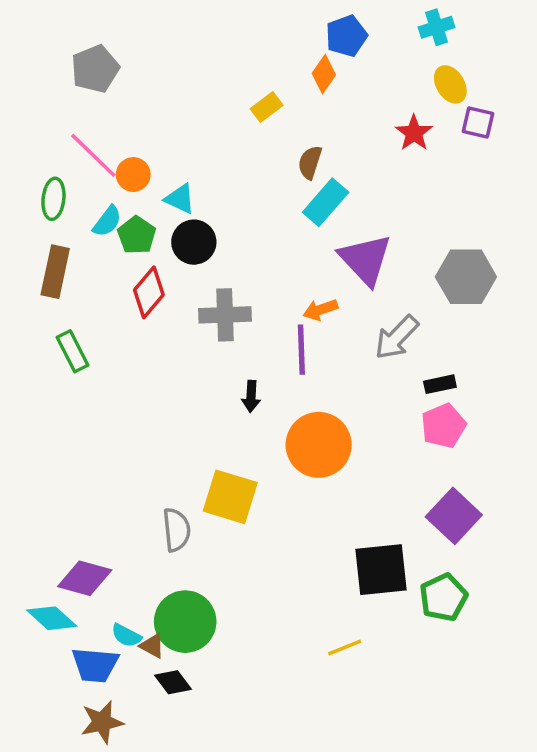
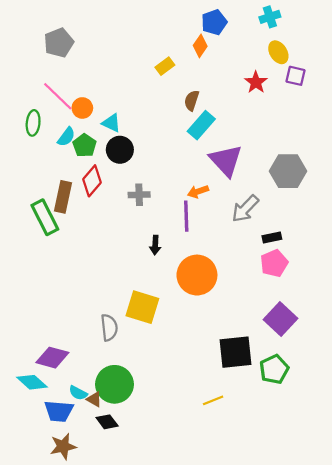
brown rectangle: (55, 272) -> (63, 197), moved
gray cross: (225, 315) -> (139, 195), size x0.7
green rectangle: (73, 351) -> (45, 217), size x1.4

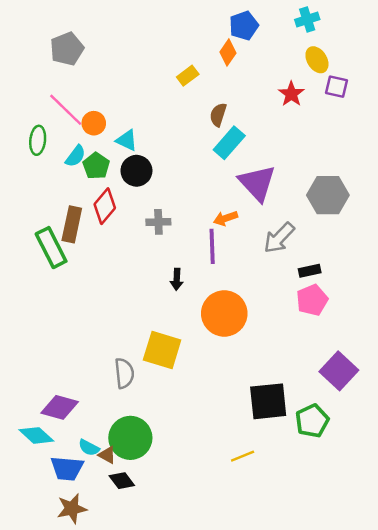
purple square: (281, 319) -> (339, 371), moved

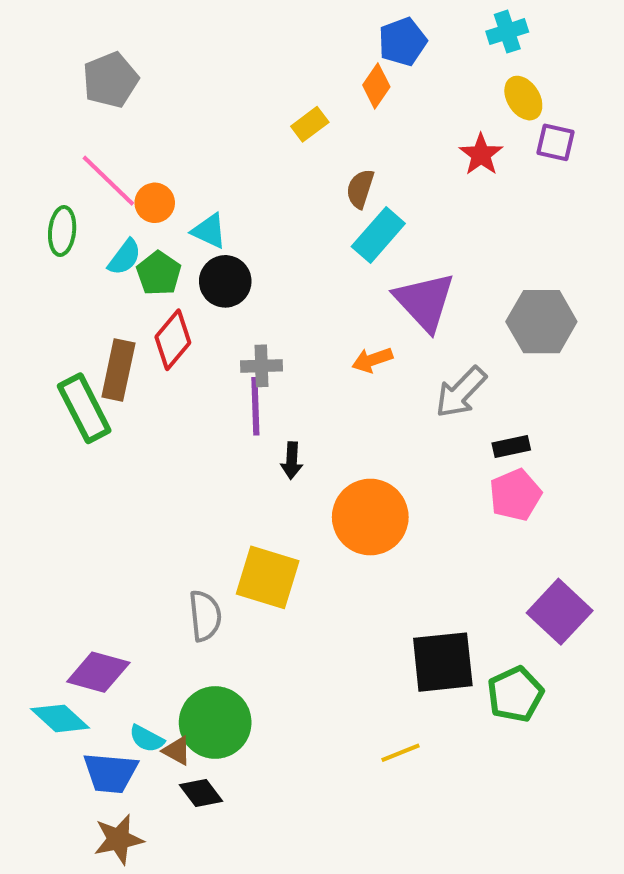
purple line: (212, 246) -> (255, 406), moved

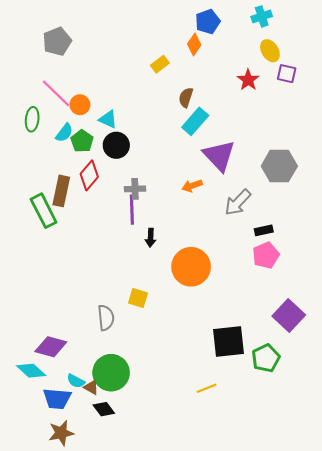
yellow square: (268, 577) -> (138, 298), size x0.6

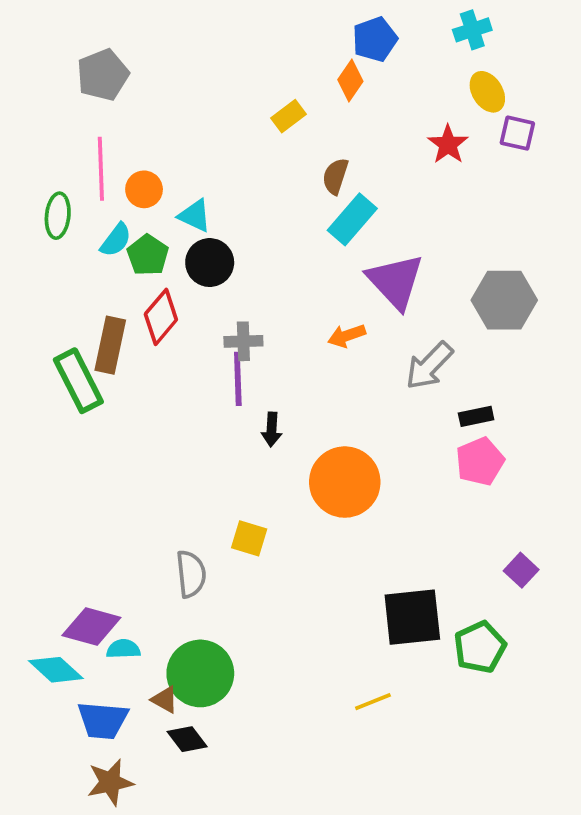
pink line: (56, 93) -> (101, 169), turned 44
purple square: (289, 316) -> (521, 570), size x0.6
cyan semicircle: (76, 381) -> (123, 649), moved, turned 150

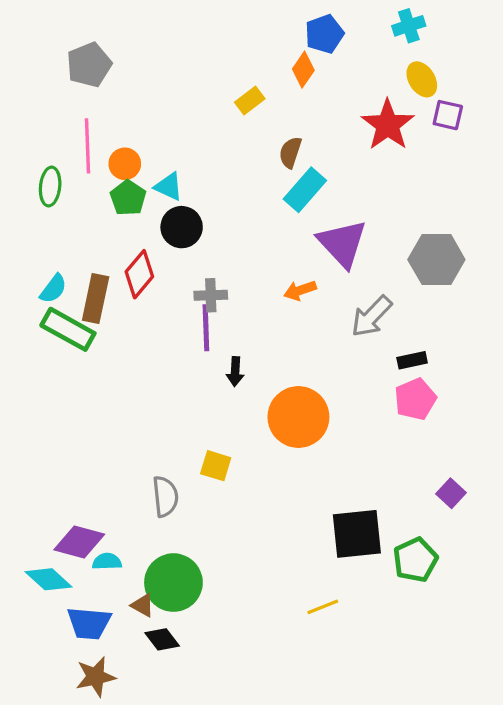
red star: (448, 144) -> (388, 125), size x1.5
cyan semicircle: (116, 240) -> (53, 289), moved
green pentagon: (148, 255) -> (128, 198), moved
green rectangle: (78, 381) -> (68, 329), turned -34

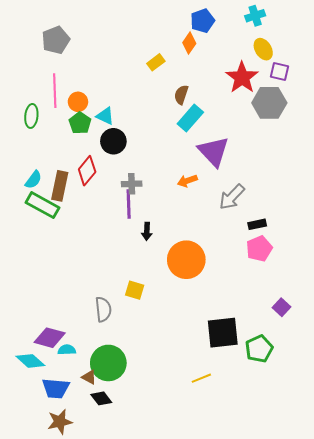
gray hexagon: (436, 260) -> (269, 103), moved

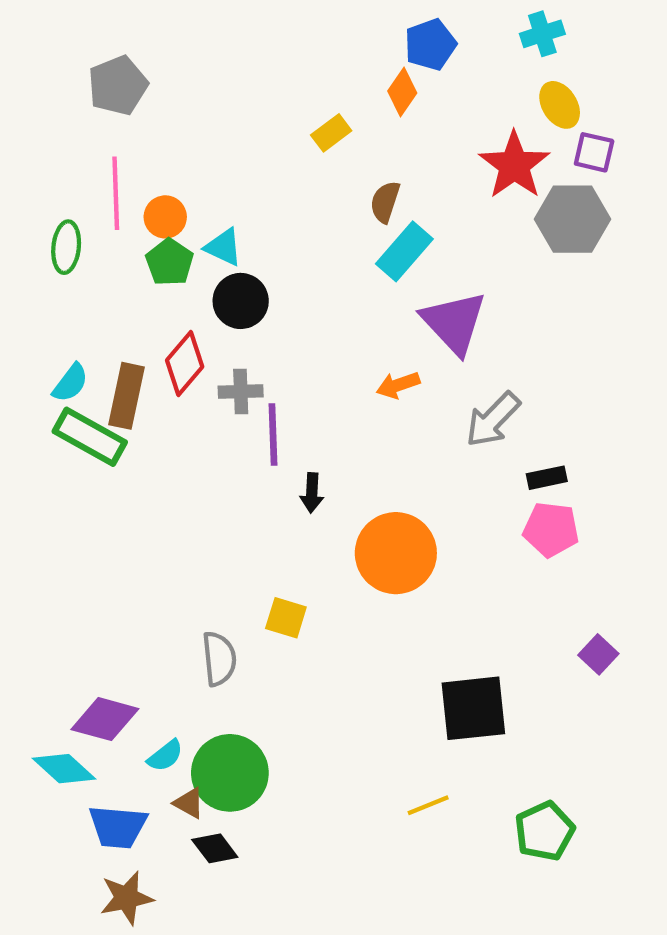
gray cross: (132, 184) -> (241, 391), moved
pink pentagon: (259, 249) -> (551, 529), turned 30
green pentagon: (259, 349) -> (545, 831), moved
cyan semicircle: (67, 350) -> (165, 756), moved, turned 144

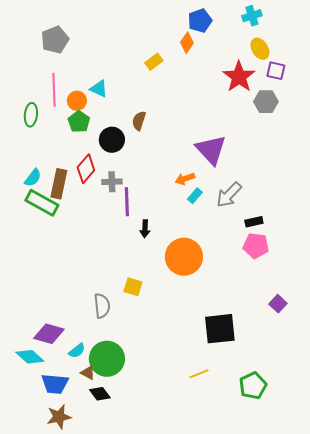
brown semicircle: (385, 202) -> (139, 121), moved
gray hexagon: (573, 219) -> (266, 102), size x0.7
cyan triangle: (223, 247) -> (99, 89), moved
cyan rectangle: (404, 251) -> (195, 196), moved, size x0.6

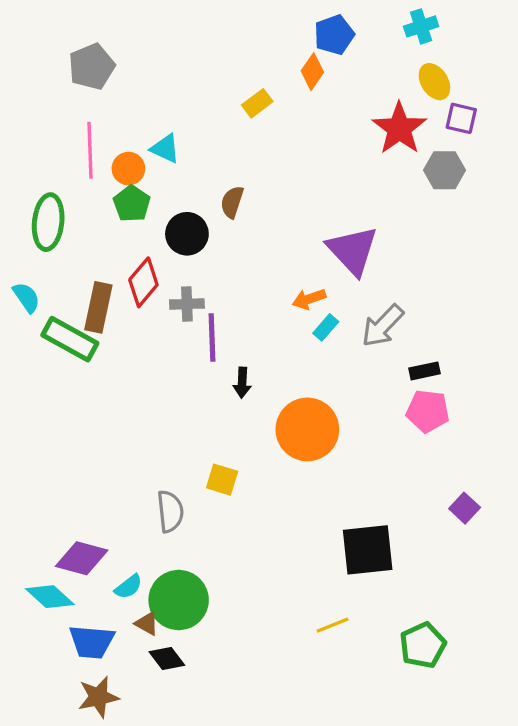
green ellipse: (31, 115) -> (48, 222), moved, size x1.4
cyan semicircle: (33, 178) -> (26, 297), moved, turned -72

